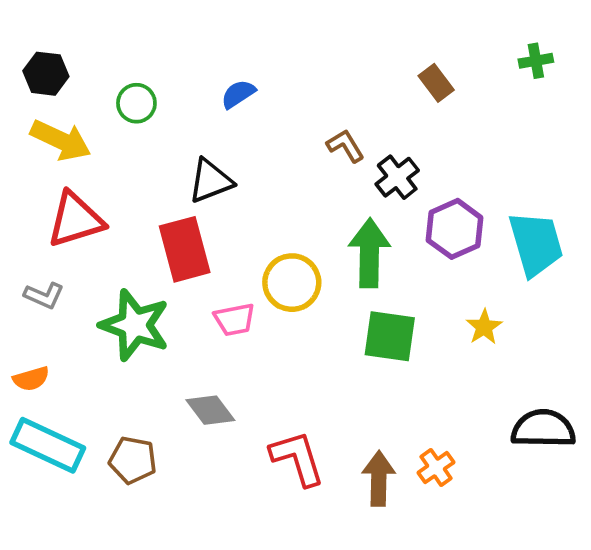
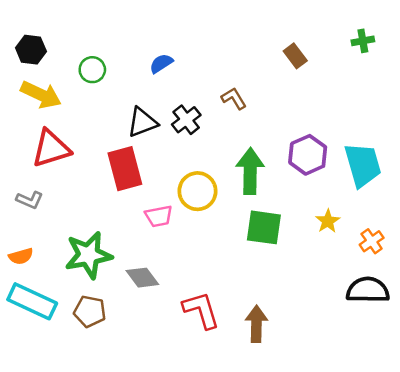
black cross: (397, 177) -> (186, 120), moved
green star: (135, 325) -> (89, 255), moved, turned -30
orange cross: (436, 467) -> (372, 241), moved

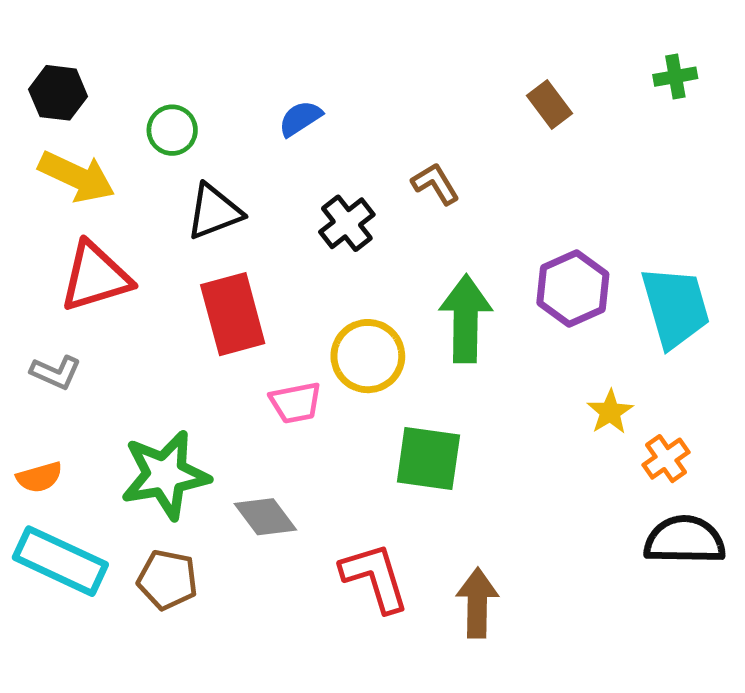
black triangle: (142, 122) -> (214, 212), moved
green square: (264, 227) -> (428, 459), moved
orange cross: (372, 241) -> (666, 459), moved

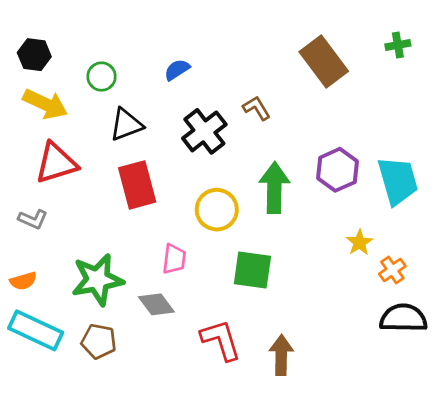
brown rectangle: (550, 104) -> (324, 61), size x1.8
black cross: (347, 223) -> (204, 131), size x1.4
pink trapezoid: (296, 403) -> (174, 259), moved, turned -72

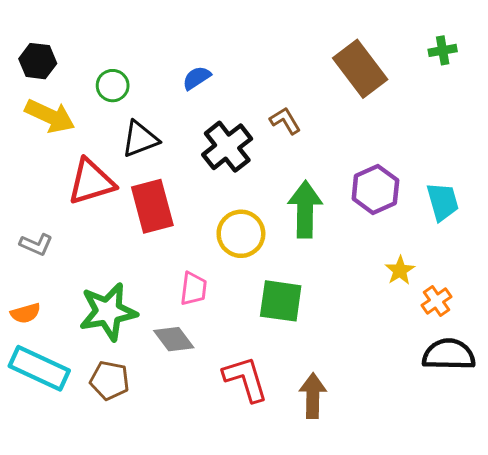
red triangle: (56, 163) -> (91, 182), moved
cyan trapezoid: (398, 181) -> (443, 202), size x0.7

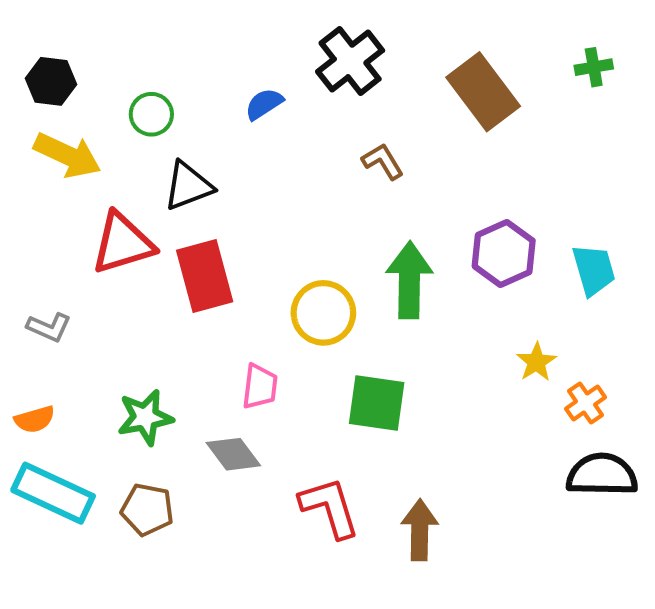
black cross: (227, 147) -> (350, 61), moved
green star: (108, 312) -> (145, 417), size x0.7

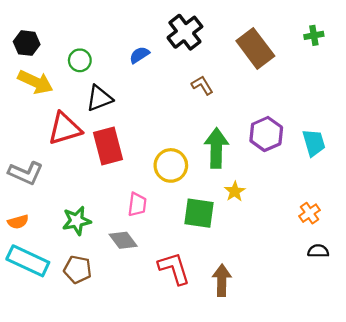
gray L-shape: (49, 327) -> (26, 173), size x1.5
yellow star: (536, 362) -> (235, 191), moved
black semicircle: (602, 475) -> (318, 251), size x0.6

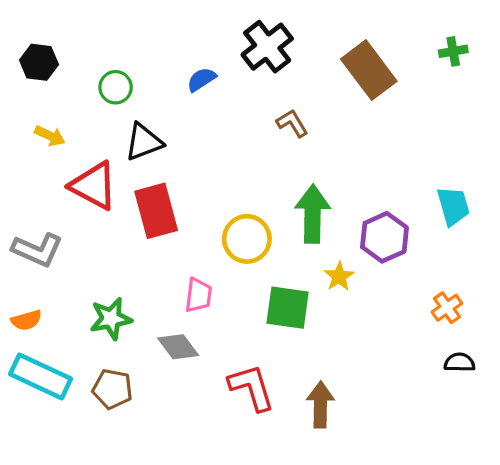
yellow arrow: (35, 82) -> (50, 136), moved, size x0.6
red triangle: (65, 129) -> (94, 186), turned 45
purple hexagon: (266, 134) -> (384, 237), moved

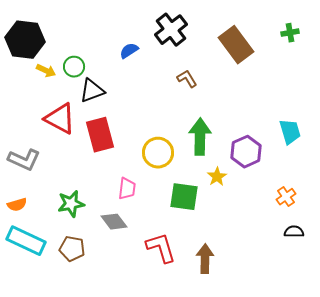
black hexagon: (39, 62) -> (25, 40), size x1.6
green circle: (116, 87) -> (74, 67), moved
yellow arrow: (50, 136) -> (46, 71), moved

